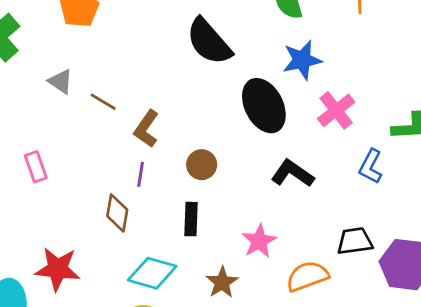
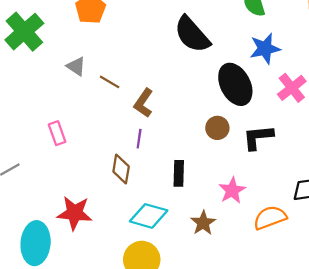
brown circle: (202, 165) -> (217, 128), moved
black L-shape: (292, 173) -> (258, 137), turned -40

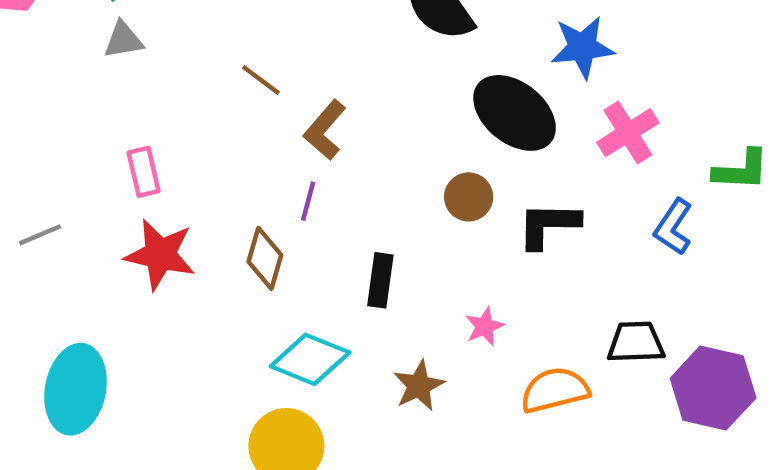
gray triangle: (76, 66) -> (123, 40), moved, turned -50
black ellipse: (235, 84) -> (515, 113), turned -30
pink star: (232, 190) -> (484, 326), size x0.7
red star: (75, 213) -> (160, 255), moved

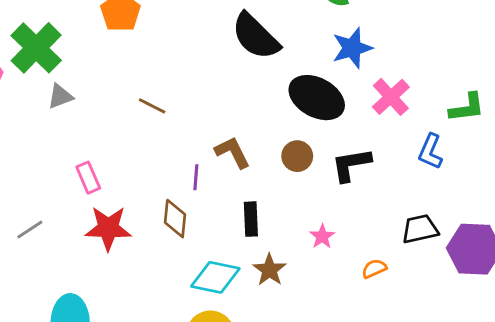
brown L-shape: (325, 130) -> (233, 152), moved, turned 123
brown star: (419, 386) -> (269, 270), moved
orange semicircle: (555, 390) -> (374, 269), size x0.6

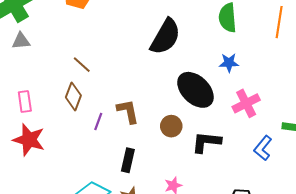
black semicircle: (256, 36) -> (165, 37), turned -120
blue star: (352, 48) -> (229, 63), size x0.7
brown diamond: (175, 219) -> (73, 96), moved

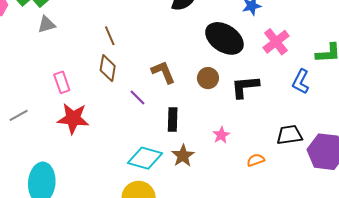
brown line: (82, 65) -> (110, 36), turned 36
purple line: (98, 121) -> (137, 98), moved, turned -54

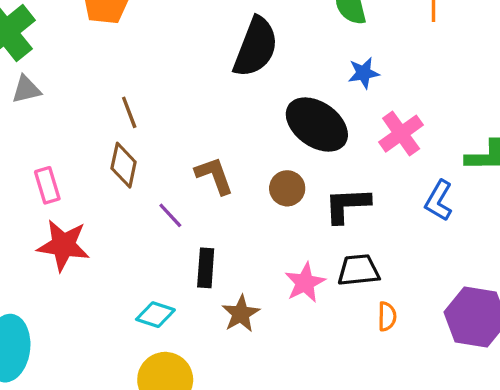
black rectangle: (173, 119) -> (206, 268), moved
pink star: (221, 135) -> (305, 283), size x1.4
black trapezoid: (289, 135) -> (358, 270), moved
cyan diamond: (145, 158) -> (155, 315), moved, size x0.7
orange semicircle: (256, 160) -> (387, 316), moved, turned 108

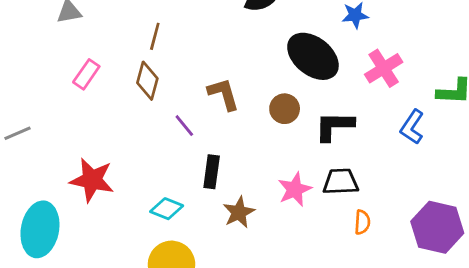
brown line: (129, 112) -> (155, 36), turned 32
pink rectangle: (47, 185) -> (86, 74), moved, turned 48
red star: (63, 245) -> (92, 180), moved

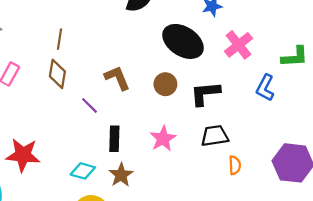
pink star: (295, 189) -> (163, 139), moved
brown star: (239, 212) -> (121, 175), moved

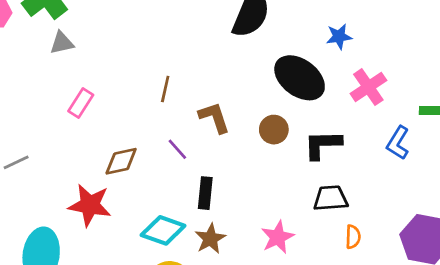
brown line: (60, 39) -> (165, 89), moved
brown diamond: (57, 74) -> (121, 161), moved, turned 64
pink star: (163, 139) -> (278, 237), moved
cyan diamond: (83, 171) -> (163, 230), size x1.4

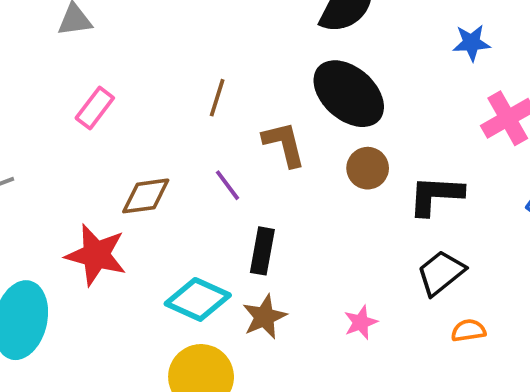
black ellipse: (300, 78) -> (349, 94), moved
black trapezoid: (331, 198) -> (441, 273), turned -39
pink star: (278, 237) -> (361, 322), size x0.7
orange semicircle: (353, 237) -> (468, 330), turned -105

